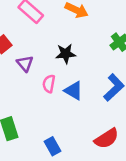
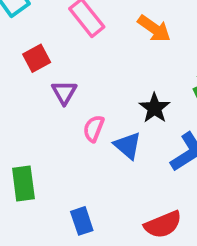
black star: (66, 54) -> (154, 108), moved, turned 30

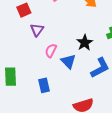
blue rectangle: (82, 221) -> (44, 85), moved

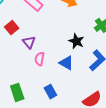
pink semicircle: (51, 51) -> (40, 59), moved

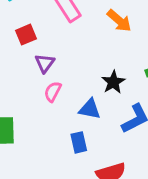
blue triangle: (66, 63) -> (90, 109), turned -35
blue rectangle: (50, 92) -> (79, 142), moved

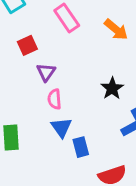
pink semicircle: (53, 92) -> (54, 99), turned -30
blue triangle: (90, 109) -> (61, 127), moved, turned 45

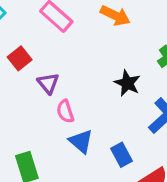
blue rectangle: (81, 147) -> (121, 155), moved

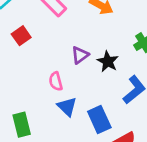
purple triangle: (48, 83) -> (80, 55), moved, turned 30
blue rectangle: (121, 155) -> (99, 119), size x1.4

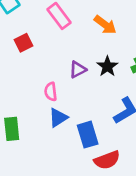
black star: (108, 61) -> (107, 66), moved
blue triangle: (67, 107) -> (58, 118), turned 35

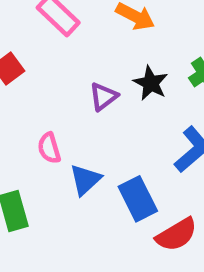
pink semicircle: (51, 92) -> (49, 148), moved

